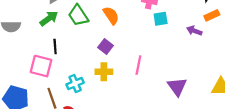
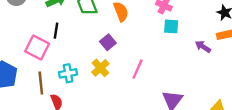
yellow cross: (104, 72) -> (100, 68), turned 35

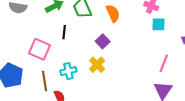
black line: (56, 31) -> (64, 32), moved
pink line: (138, 69) -> (164, 63), moved

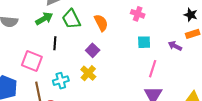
cyan square: (158, 24) -> (144, 42), moved

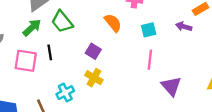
orange semicircle: (101, 23) -> (113, 23), moved
pink square: (32, 61) -> (26, 61), moved
pink line: (153, 69) -> (150, 60), moved

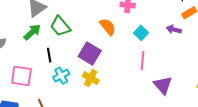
cyan square: (149, 30) -> (141, 33), turned -32
purple square: (93, 51) -> (90, 54), size x1.5
pink square: (26, 61) -> (21, 76), moved
cyan cross: (65, 93) -> (61, 76), moved

